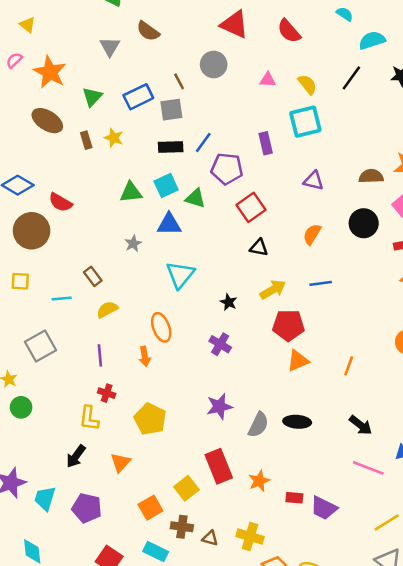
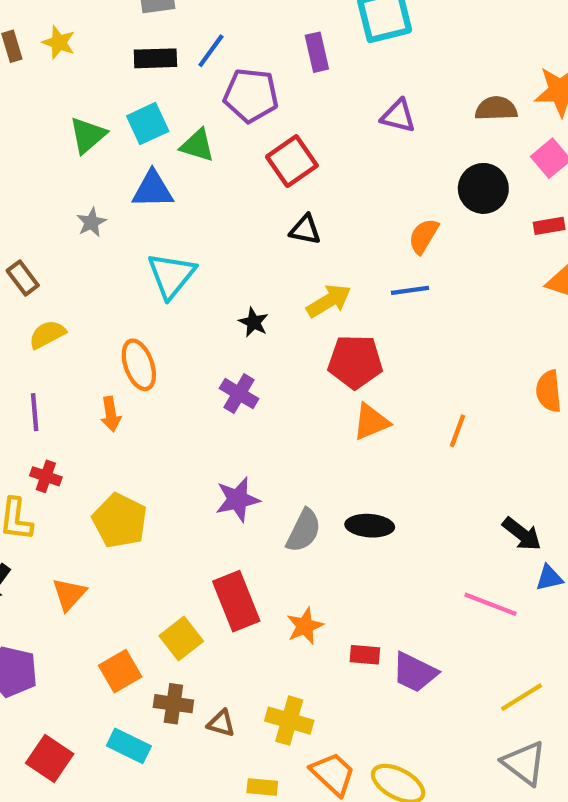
green triangle: (131, 192) -> (88, 135), turned -35
orange semicircle: (312, 234) -> (424, 236), moved
black arrow: (361, 425) -> (522, 534), moved

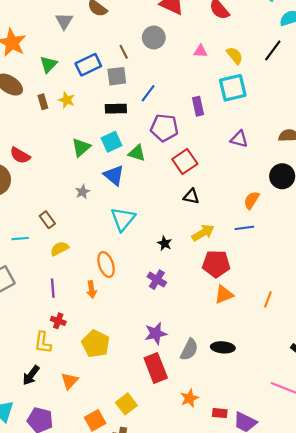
blue line: (211, 51) -> (148, 93), moved
blue triangle: (153, 190) -> (114, 175), turned 40
red rectangle: (236, 601) -> (156, 368), moved

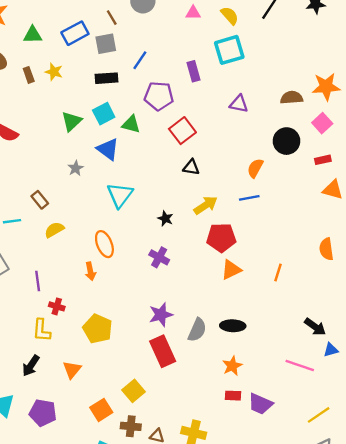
green triangle: (48, 64) -> (33, 35), turned 48
purple line: (53, 288) -> (38, 281), moved
orange star: (189, 398) -> (232, 366), moved

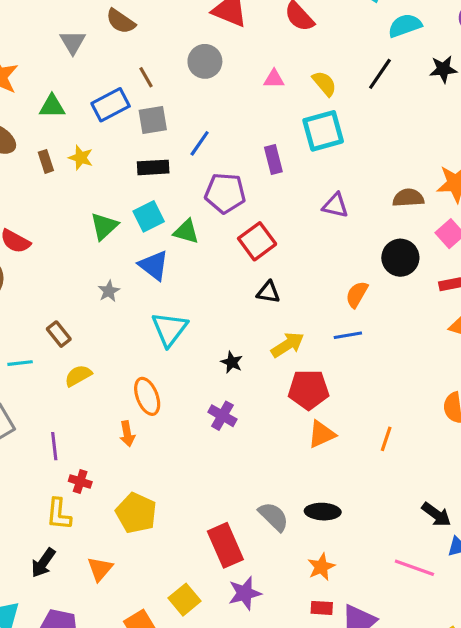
brown line: (112, 18) -> (146, 77), moved
purple star: (161, 315) -> (245, 593), moved
gray semicircle: (197, 330) -> (274, 517), turned -70

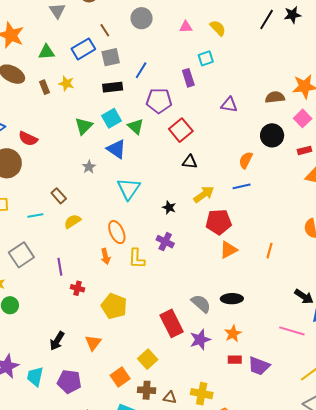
black line: (380, 74) -> (267, 20), moved
cyan square: (323, 131) -> (206, 58), moved, size x0.6
green triangle: (186, 232) -> (136, 126), turned 30
yellow L-shape: (59, 514) -> (137, 258), moved
purple star: (245, 593) -> (200, 340), moved

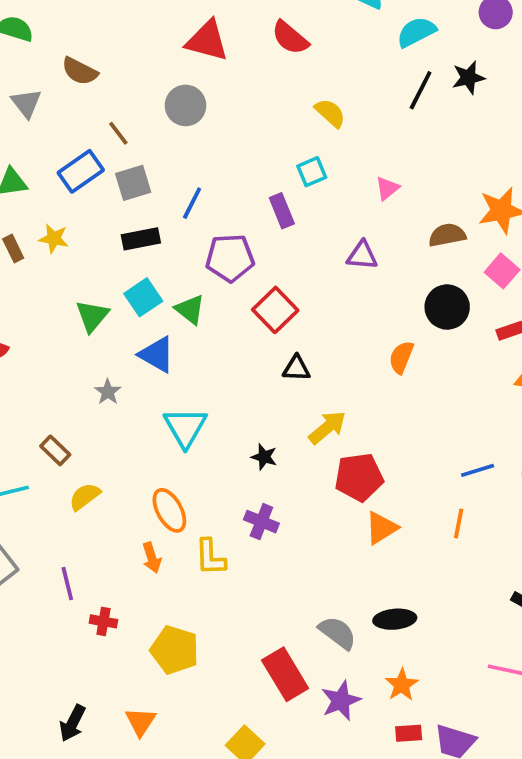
pink triangle: (186, 27) -> (387, 188), moved, turned -32
blue line: (242, 186) -> (478, 470), moved

